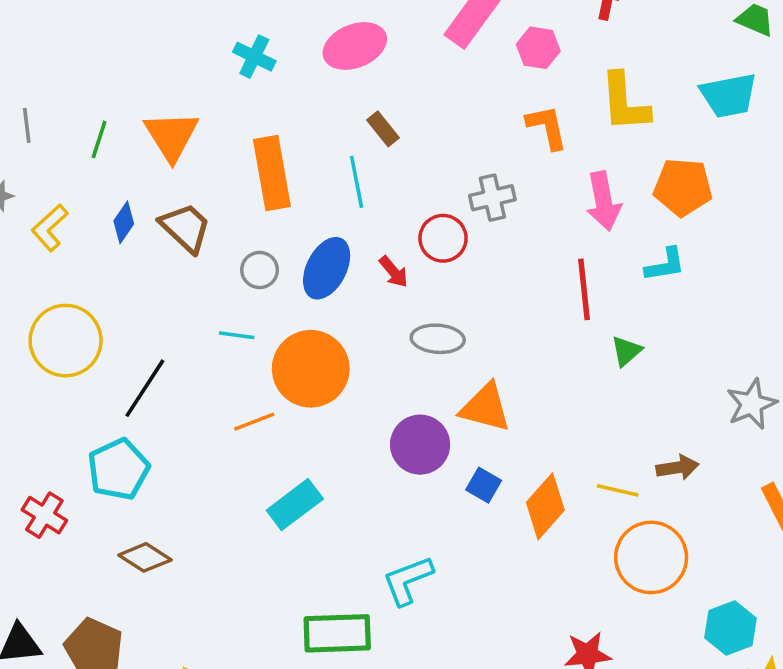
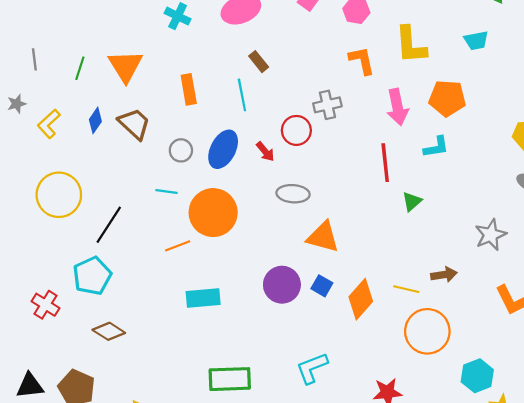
cyan trapezoid: (729, 95) -> (476, 41), size x0.7
orange rectangle: (272, 173) -> (189, 89), size x0.7
purple circle: (420, 445) -> (282, 285), moved
cyan rectangle: (295, 505) -> (203, 298), turned 32
cyan L-shape: (408, 580) -> (312, 368), moved

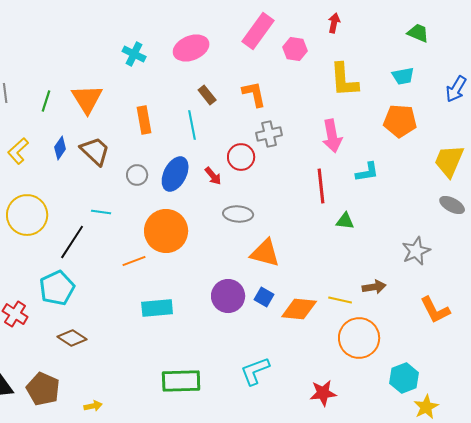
orange L-shape: (362, 60) -> (254, 94), moved
orange pentagon: (447, 98) -> (400, 121), moved
cyan line: (166, 191) -> (101, 212), moved
green triangle: (412, 201) -> (345, 221), turned 48
orange diamond: (361, 299) -> (299, 309), turned 54

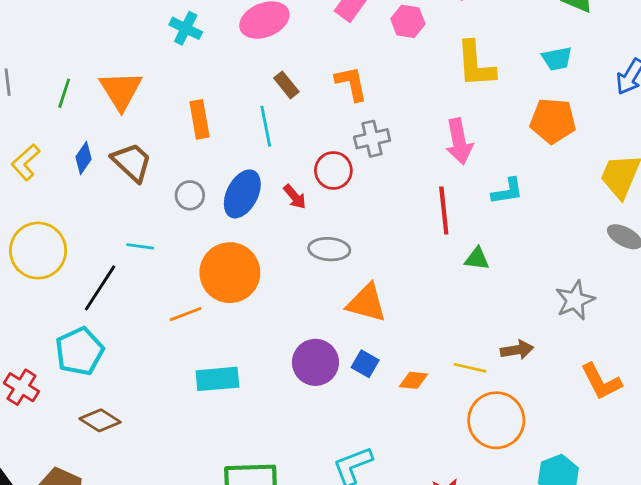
orange diamond: (299, 309) -> (413, 380), size x0.6

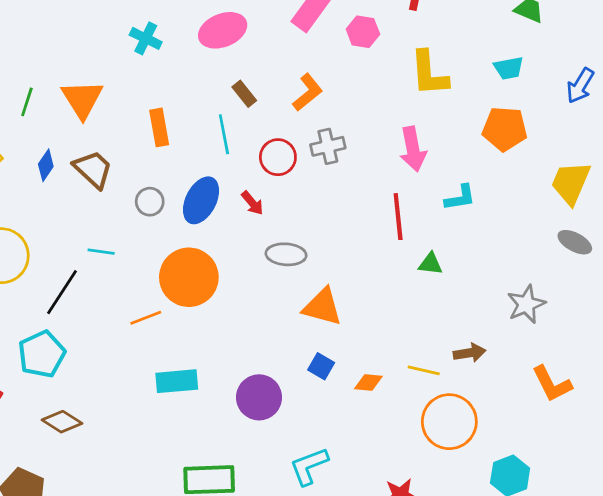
orange L-shape: (351, 84) -> (308, 92), turned 63
red circle: (333, 170) -> (278, 157), moved
purple circle: (315, 362) -> (259, 397), moved

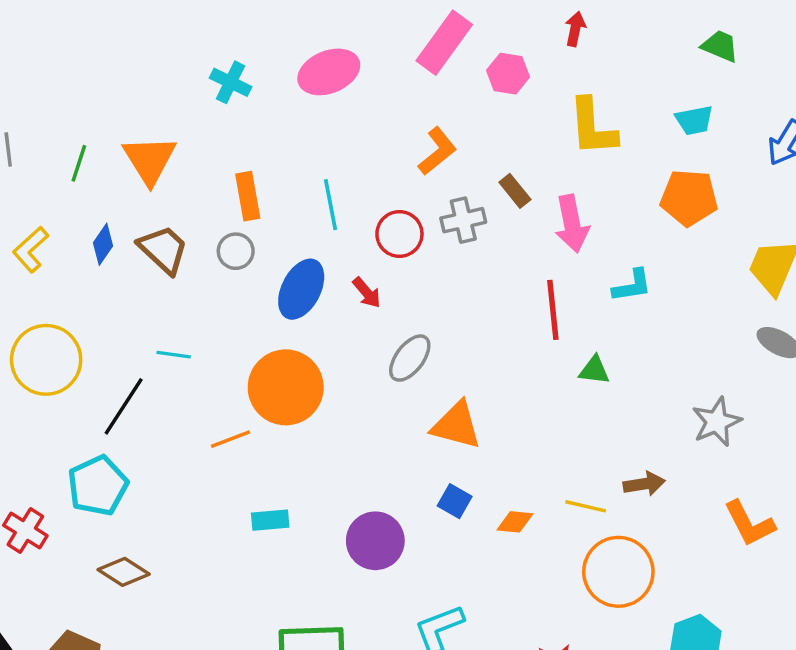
brown rectangle: (244, 94) -> (515, 191), moved
gray circle: (150, 202) -> (236, 251), moved
gray ellipse: (286, 254) -> (410, 358), turned -57
cyan rectangle: (177, 381) -> (270, 520), size x0.7

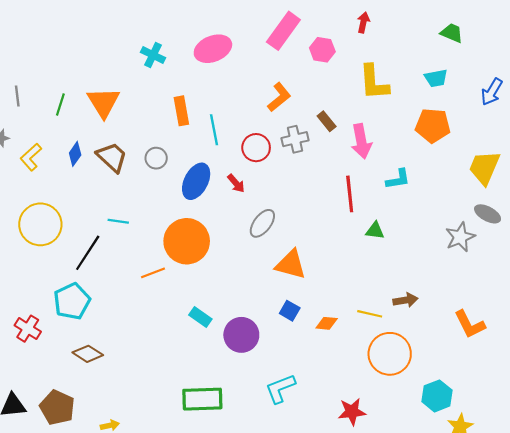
orange rectangle: (248, 196) -> (181, 111), moved
gray star: (717, 422) -> (460, 237), moved
cyan rectangle: (270, 520) -> (200, 317), moved, turned 40

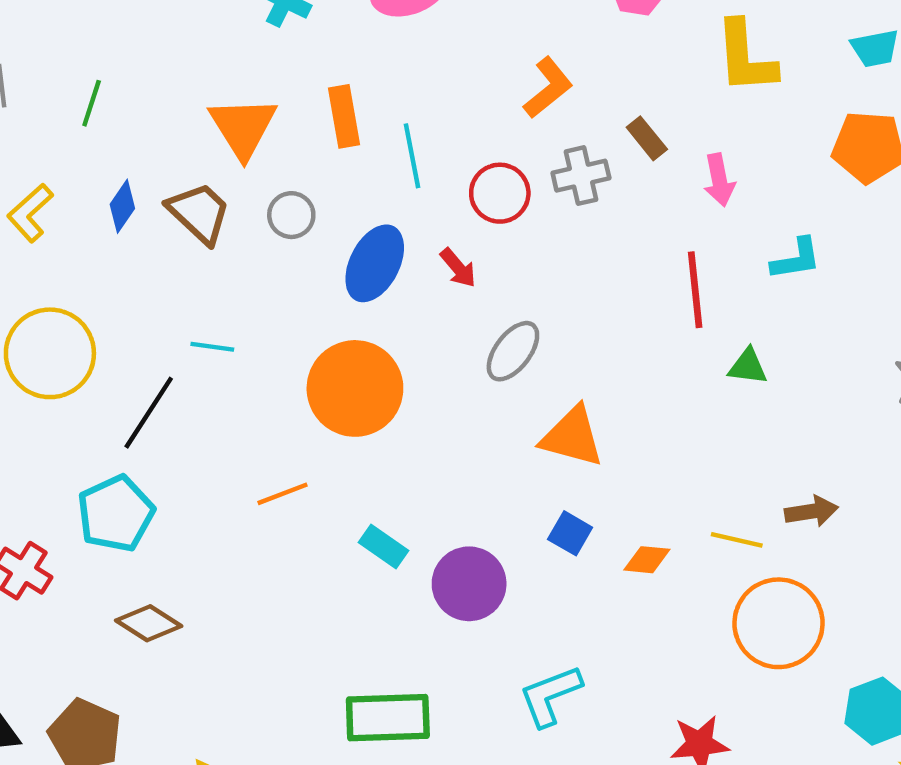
orange triangle: (104, 102) -> (243, 127), moved
pink arrow: (361, 141) -> (719, 180), size x0.7
orange line: (153, 273) -> (283, 494), moved

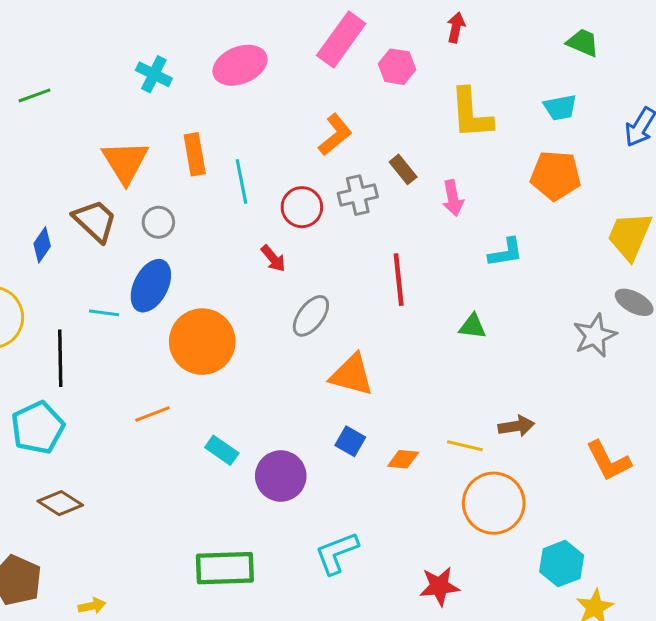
green line: (92, 103) -> (35, 95), moved, turned 52
blue diamond: (122, 206) -> (42, 245), moved
blue ellipse: (375, 263) -> (151, 286), moved
red line: (695, 290) -> (399, 280), moved
black line: (149, 413) -> (60, 358), turned -34

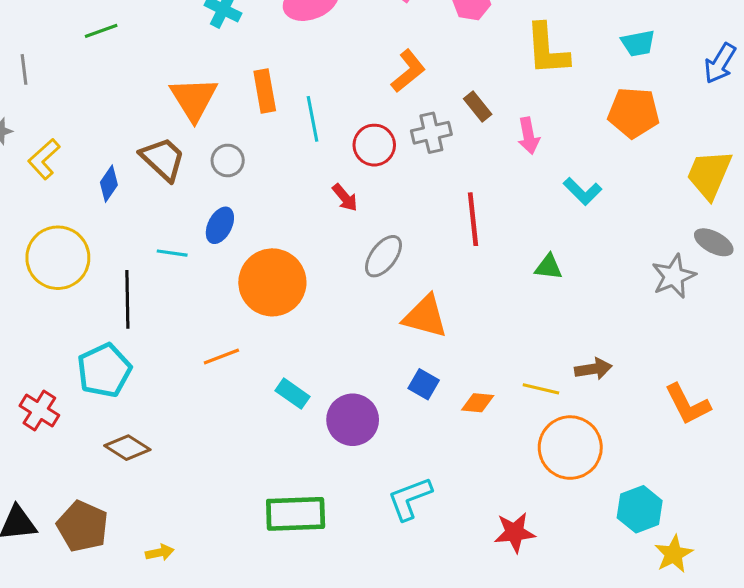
cyan L-shape: (506, 252) -> (583, 191), turned 54
blue ellipse: (151, 286) -> (220, 225), size x0.7

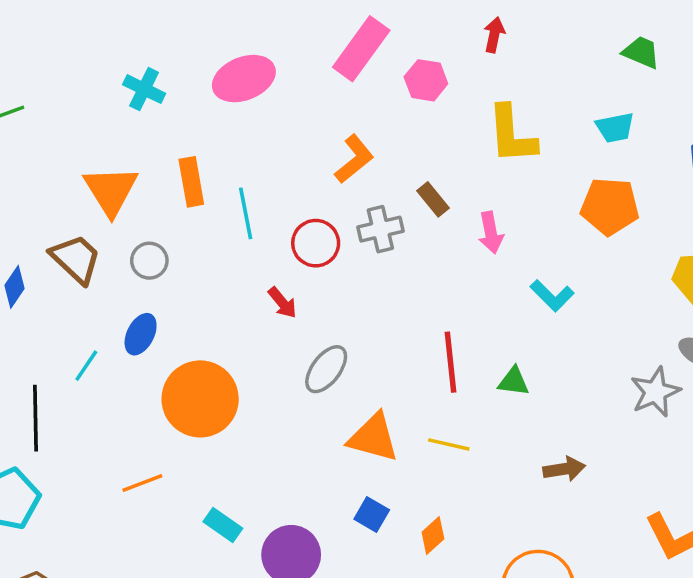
red line: (473, 219) -> (450, 362), moved
cyan line: (172, 253) -> (86, 366), turned -64
brown arrow: (593, 369) -> (564, 469), moved
yellow line: (541, 389) -> (449, 444), moved
orange diamond: (478, 403) -> (433, 536), turned -48

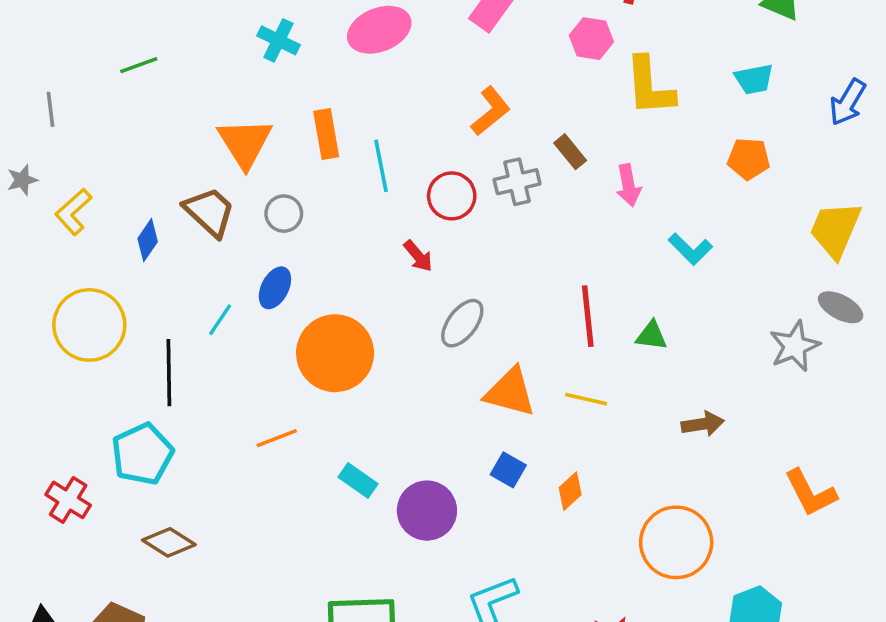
pink hexagon: (426, 80) -> (591, 39), moved
orange pentagon: (610, 206) -> (749, 159), size x0.7

